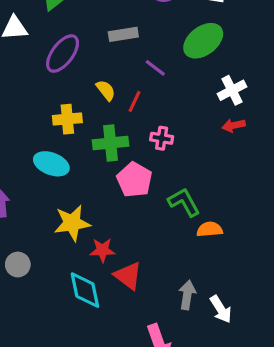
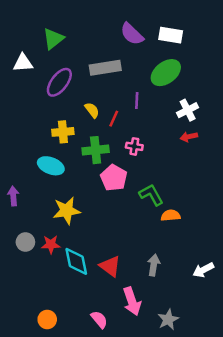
gray rectangle: (123, 34) -> (105, 68), size x1.4
purple line: (155, 68) -> (137, 100), moved, turned 56
red star: (103, 250) -> (51, 244), moved
red triangle: (128, 276) -> (110, 266), moved
white arrow: (221, 309) -> (203, 270), moved, turned 95

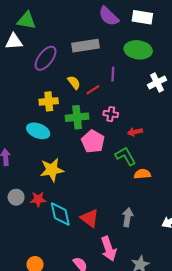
green triangle: (53, 39) -> (27, 20), moved, turned 48
green ellipse: (166, 73) -> (138, 50), turned 45
red line: (114, 119) -> (93, 90), turned 32
red arrow: (189, 137) -> (135, 132), moved

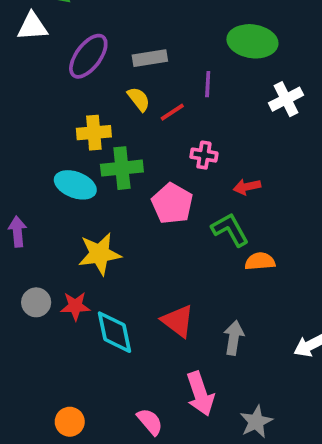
gray rectangle: (86, 46) -> (150, 58), moved, size x0.7
green cross: (77, 117) -> (122, 168), moved
red triangle: (90, 218) -> (178, 321), moved

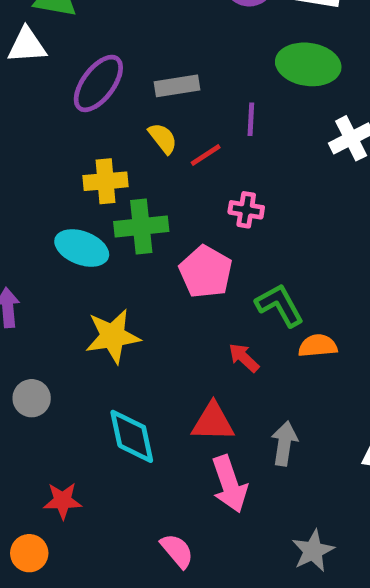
red arrow: (247, 187) -> (244, 358), moved, turned 55
red star: (75, 306) -> (63, 501), moved
red triangle: (178, 321) -> (213, 422), turned -36
pink arrow: (200, 394) -> (230, 484), moved
orange circle: (70, 422) -> (29, 553), moved

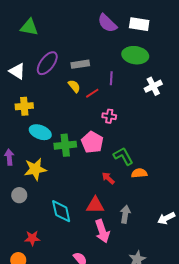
white triangle: (27, 45) -> (17, 71), moved, turned 36
yellow cross: (106, 181) -> (24, 106), moved
green cross: (141, 227) -> (65, 145), moved
yellow star: (113, 336) -> (35, 169), moved

